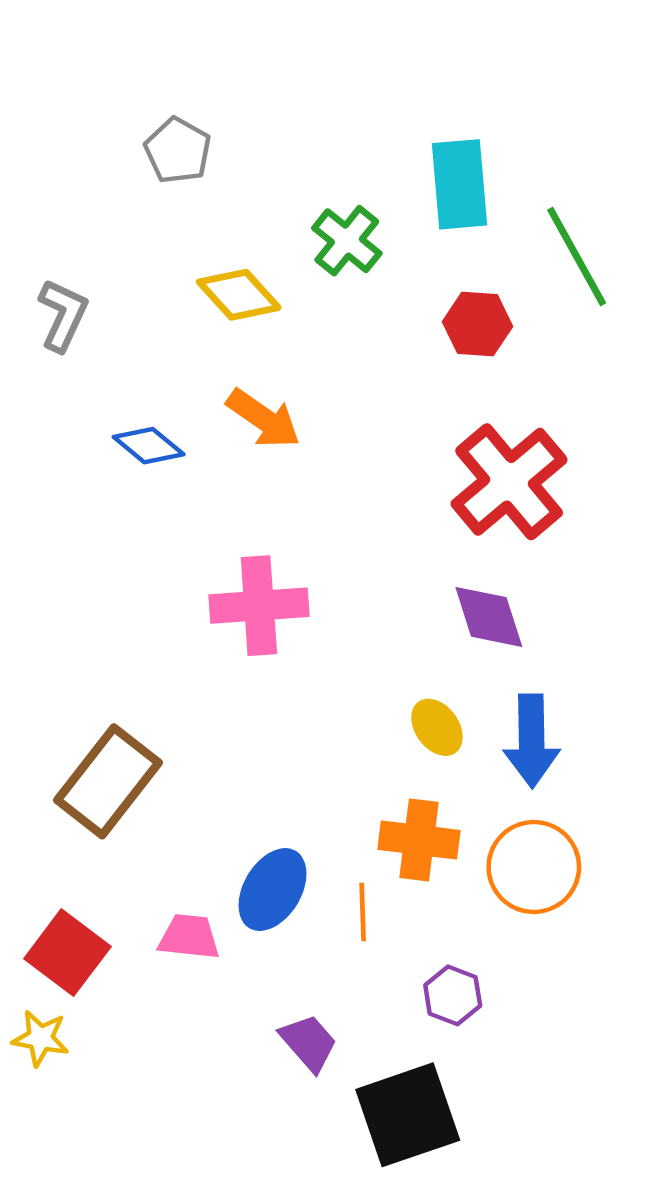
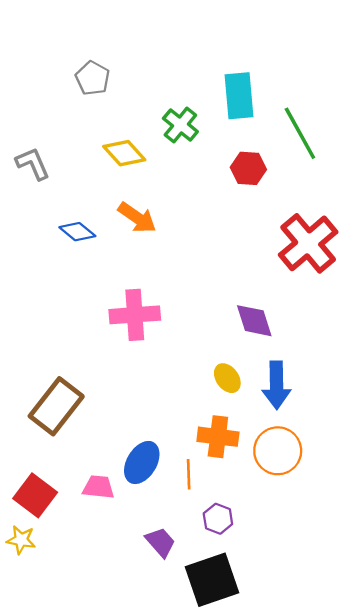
gray L-shape: (63, 315) -> (33, 164), turned -48
red cross: (509, 482) -> (308, 243), moved
purple hexagon: (453, 995) -> (218, 519), moved

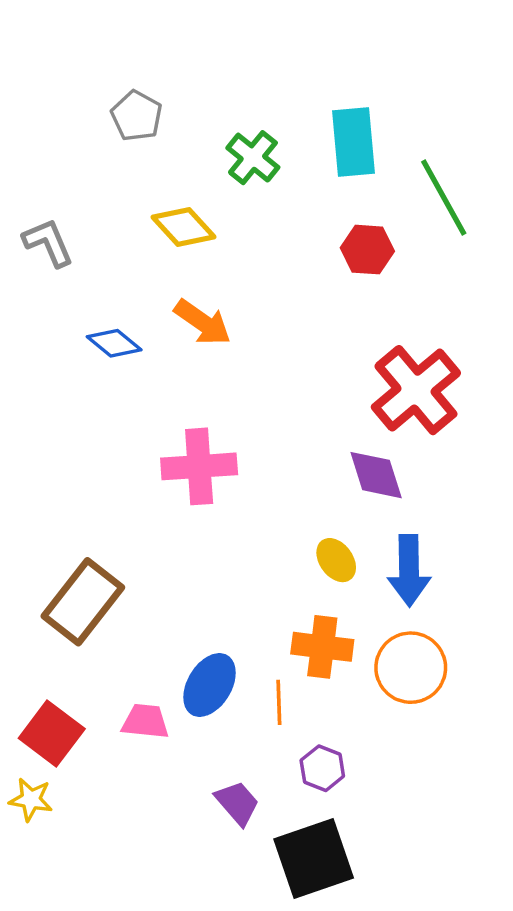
green cross: (180, 125) -> (253, 158), moved
red cross: (308, 243) -> (416, 390), moved

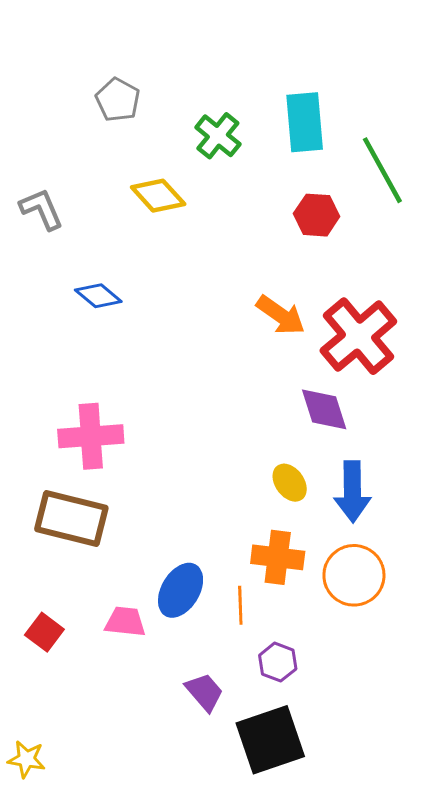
orange arrow: (203, 322) -> (281, 315), moved
pink cross: (199, 466) -> (91, 436), moved
brown rectangle: (83, 602) -> (71, 519), turned 66
red square: (52, 734) -> (44, 632), size x0.7
yellow star: (31, 799) -> (27, 759), moved

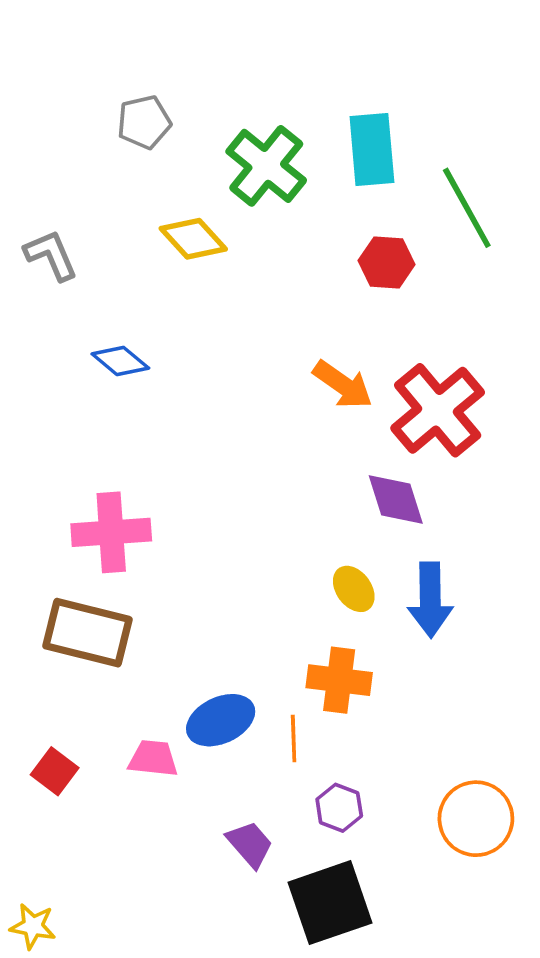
gray pentagon: (118, 100) -> (144, 122), turned 30
green cross: (218, 136) -> (266, 166), size x1.4
orange circle: (354, 575) -> (476, 819), moved
blue ellipse: (181, 590) -> (221, 720), turned 34

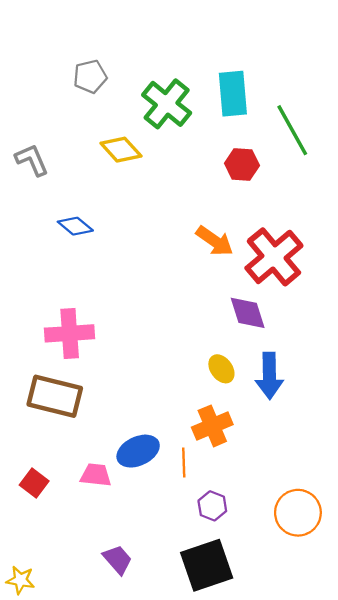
orange cross: (339, 680) -> (212, 426), turned -30
purple trapezoid: (250, 844) -> (118, 560), moved

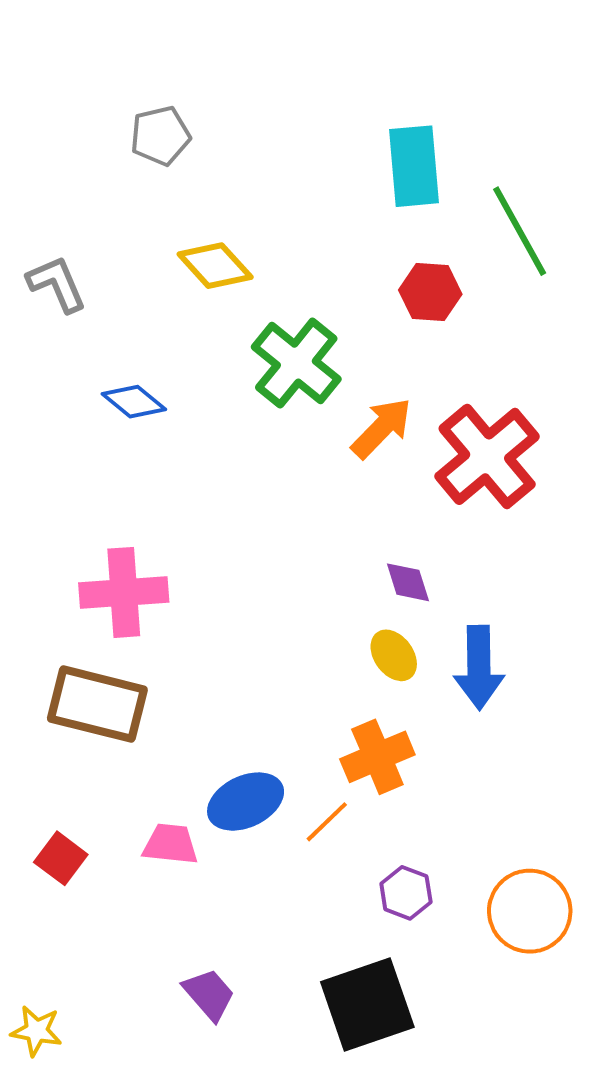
green cross: (167, 104) -> (296, 363), moved
orange arrow: (215, 241) -> (382, 428), turned -81
purple diamond: (248, 313) -> (408, 582), moved, size x0.7
orange line: (184, 462) -> (327, 822), turned 48
purple hexagon: (212, 506) -> (406, 893), moved

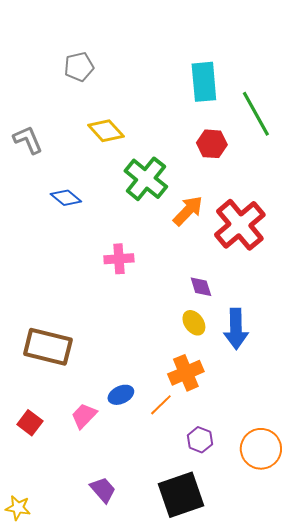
pink cross: (124, 592) -> (119, 259), moved, size x0.7
blue ellipse: (246, 802) -> (121, 395), size x0.7
pink trapezoid: (170, 844) -> (84, 416), turned -52

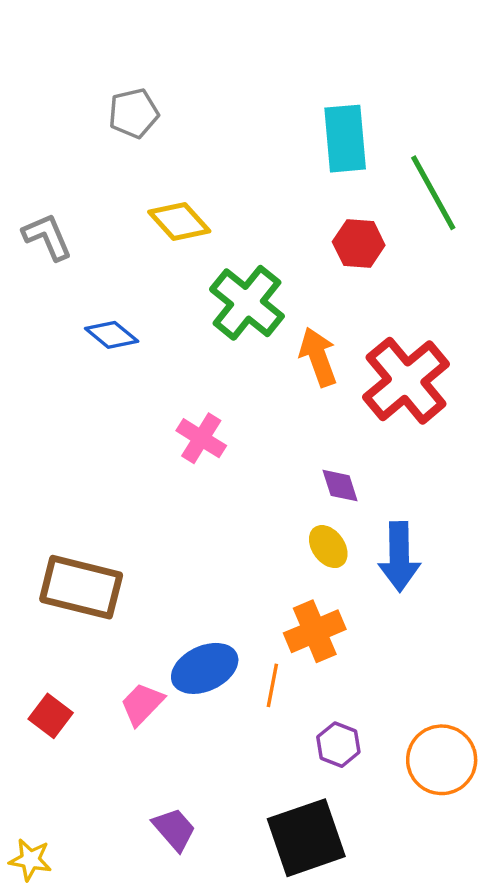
orange arrow: (188, 211) -> (318, 357), turned -64
pink cross: (119, 259) -> (201, 438), turned 36
blue ellipse: (121, 395) -> (205, 668), size x1.5
orange line: (161, 405) -> (272, 685), turned -35

